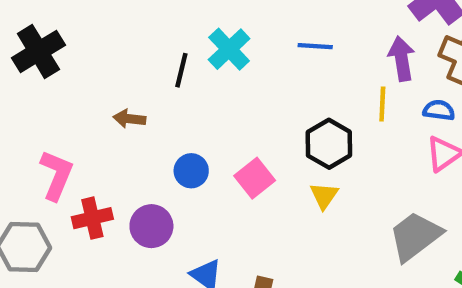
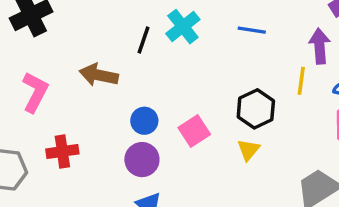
brown arrow: (129, 119) -> (99, 75), size x1.5
pink L-shape: (56, 175) -> (35, 92), moved
purple circle: (151, 226) -> (142, 160), moved

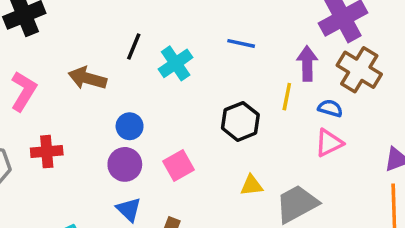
cyan cross: (183, 27) -> (176, 63), moved
pink square: (194, 131) -> (179, 165), moved
yellow triangle: (248, 150) -> (252, 185), moved, turned 40

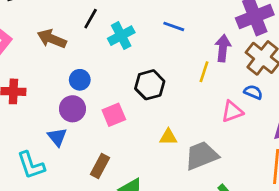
blue semicircle: (330, 108) -> (253, 92), moved
black hexagon: (240, 121) -> (150, 85), moved
blue triangle: (129, 209) -> (57, 137), moved

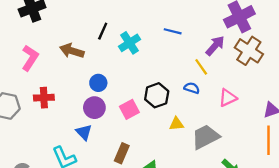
purple arrow: (223, 48) -> (215, 46), turned 40
yellow line: (204, 72) -> (201, 67), turned -48
black hexagon: (150, 85) -> (157, 95), moved
blue semicircle: (253, 92) -> (192, 88), moved

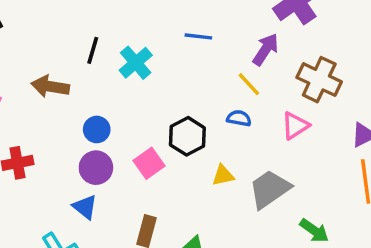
brown cross: (249, 51) -> (319, 80), moved

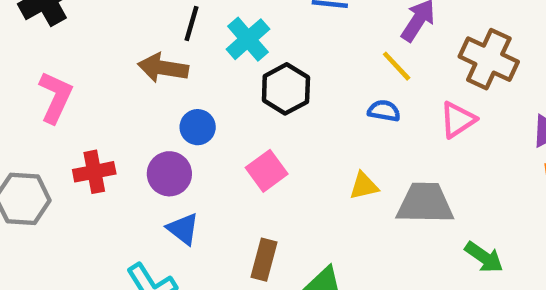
brown arrow: (50, 86) -> (163, 68), moved
black hexagon: (187, 136) -> (286, 89), moved
purple circle: (96, 168) -> (169, 174), moved
gray trapezoid: (270, 189) -> (425, 203), turned 36

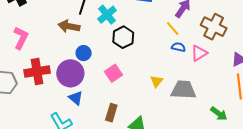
blue semicircle: (384, 111) -> (178, 47), moved
red cross: (94, 172) -> (37, 71), size x1.4
purple circle: (169, 174) -> (70, 73), size x1.4
yellow triangle: (364, 186) -> (157, 81), turned -40
green arrow: (484, 257) -> (219, 114), moved

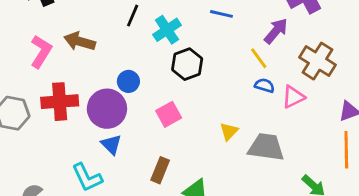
brown arrow: (69, 26) -> (80, 41), moved

